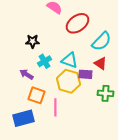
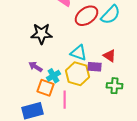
black star: (32, 41) -> (42, 34), size x1.5
cyan semicircle: (101, 41) -> (111, 15), moved
cyan cross: (44, 61) -> (54, 76), moved

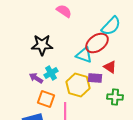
red ellipse: (87, 16) -> (97, 43), moved
cyan triangle: (79, 53) -> (84, 55), moved
cyan cross: (54, 76) -> (51, 73), moved

